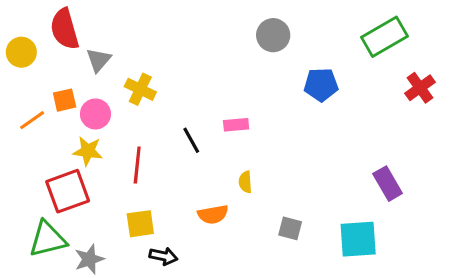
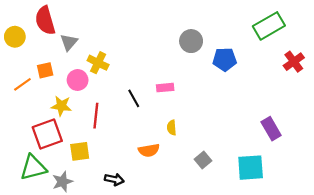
gray circle: (273, 35) -> (191, 41), moved
pink circle: (95, 114) -> (78, 80), moved
yellow square: (140, 224) -> (80, 151), moved
gray square: (290, 228) -> (203, 160), turned 35

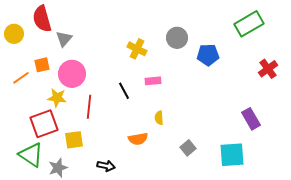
red cross: (294, 62) -> (268, 69), moved
yellow cross: (98, 63) -> (137, 49), moved
pink circle: (78, 80) -> (72, 74), size x1.4
green triangle: (33, 168) -> (31, 155), turned 48

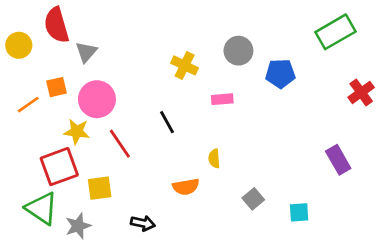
pink rectangle: (153, 81) -> (222, 99), moved
red line: (89, 107) -> (120, 144), turned -40
cyan square: (232, 155) -> (299, 212), moved, size x0.6

